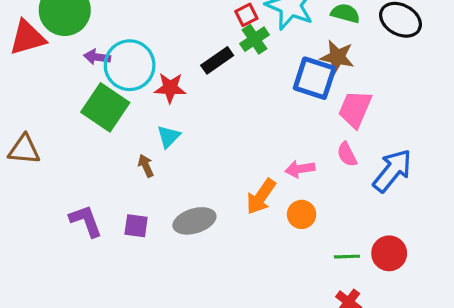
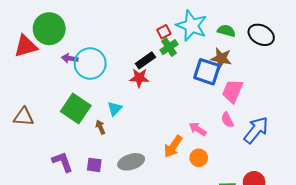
red star: (170, 88) -> (139, 78), moved
green square: (105, 107) -> (76, 109), moved
pink arrow: (300, 169) -> (198, 129), turned 42

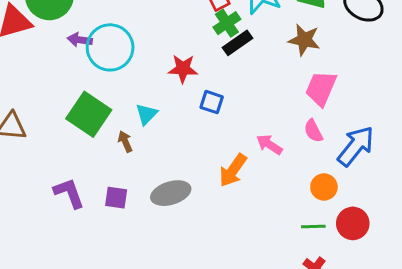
black rectangle: (145, 60) -> (237, 43), moved
blue square: (207, 72) -> (212, 102), moved, size x0.6
orange circle: (199, 158) -> (324, 187), moved

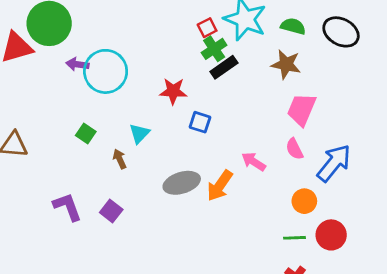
green square: (89, 114) -> (86, 133), size x0.5
gray ellipse: (171, 193) -> (182, 183), moved
purple square: (116, 198) -> (111, 211), turned 30

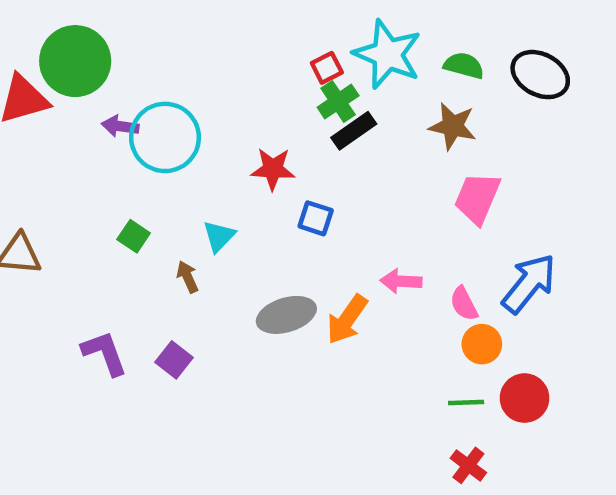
pink semicircle: (294, 149) -> (464, 304), moved
pink arrow: (254, 162) -> (401, 281), turned -30

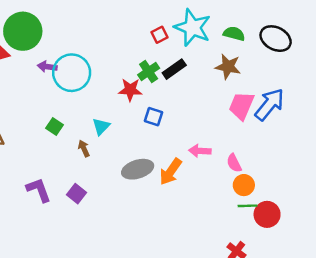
green cross: (338, 101) -> (149, 71), moved
blue arrow: (529, 283) -> (269, 104), moved
green line: (466, 403) -> (247, 206), moved

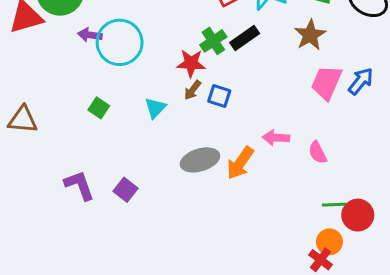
brown star: (228, 67) -> (310, 35), turned 30
blue arrow: (269, 104) -> (361, 81), size x0.7
brown arrow: (84, 148) -> (193, 90), moved, turned -119
orange circle: (244, 185) -> (329, 242), moved

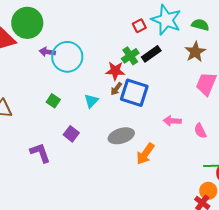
blue square: (219, 96) -> (134, 93), size x1.8
orange arrow: (240, 163) -> (145, 154), moved
purple square: (126, 190) -> (71, 134), moved

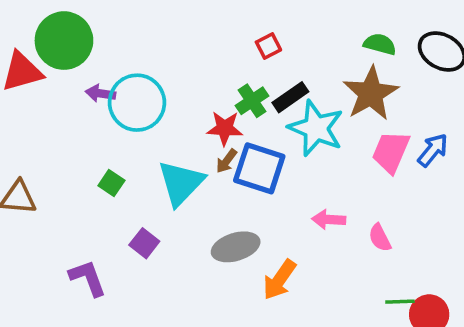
cyan star: (166, 20) -> (316, 128), moved
brown star: (195, 52) -> (371, 93), size x1.4
cyan triangle: (91, 101) -> (181, 183), size x1.8

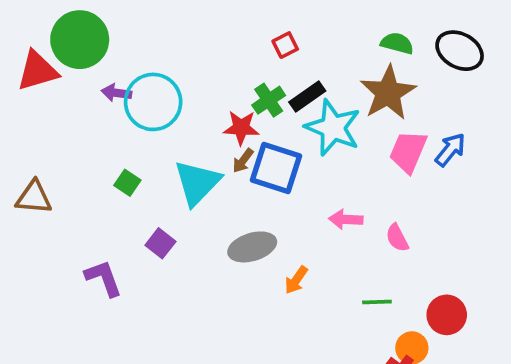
orange arrow: (279, 280) -> (296, 280), size x0.7
green line: (400, 302) -> (377, 302), moved

